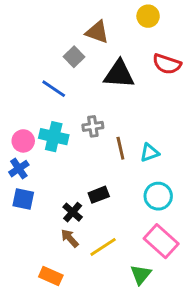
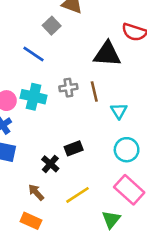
black triangle: (119, 74) -> (107, 54), moved
brown line: (120, 148) -> (94, 92), moved
cyan triangle: (150, 153) -> (119, 111), turned -42
brown arrow: (70, 238) -> (36, 192), moved

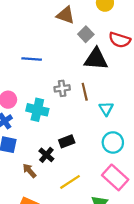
gray square: (52, 26) -> (86, 34), moved
blue line: (34, 54) -> (32, 59), turned -30
cyan cross: (34, 97) -> (37, 110), moved
brown arrow: (36, 192) -> (29, 171), moved

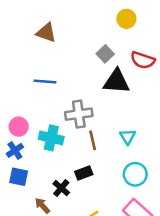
brown triangle: (66, 15) -> (46, 33), moved
gray cross: (62, 88) -> (79, 114), size x1.5
brown line: (85, 92) -> (93, 140), moved

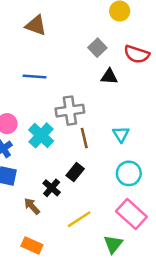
black triangle: (116, 81) -> (109, 77), size x0.6
cyan cross: (51, 138) -> (41, 135), turned 30
black rectangle: (84, 173) -> (75, 172), turned -30

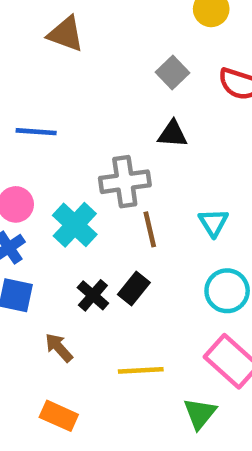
blue line: (35, 77) -> (36, 132), moved
black triangle: (109, 77) -> (173, 134), moved
black cross: (52, 188) -> (93, 295), moved
yellow line: (79, 219) -> (141, 370), turned 30

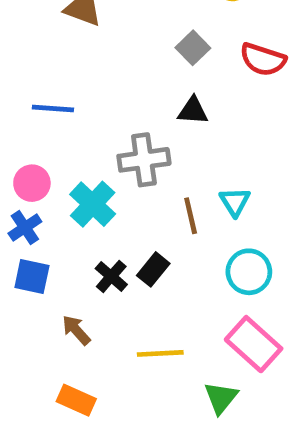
brown line: (150, 229) -> (191, 216), moved

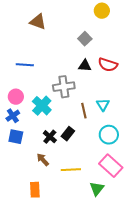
red semicircle: (263, 59) -> (108, 65), moved
brown arrow: (76, 330) -> (43, 160), moved
orange rectangle: (76, 400) -> (35, 190), turned 63

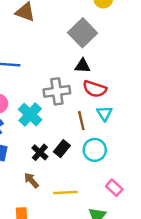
gray square: (85, 39) -> (83, 33), size x1.6
red semicircle: (108, 65) -> (95, 89), moved
cyan circle: (109, 135) -> (95, 150), moved
pink rectangle: (111, 166) -> (114, 188), size x0.6

